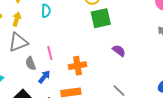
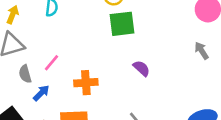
pink line: (50, 53) -> (51, 63), turned 48

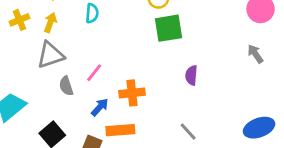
purple semicircle: (142, 68) -> (191, 75), turned -126
blue arrow: (41, 93) -> (100, 107), moved

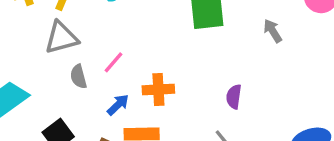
gray arrow: (255, 54) -> (273, 31), moved
purple semicircle: (191, 75) -> (234, 97), moved

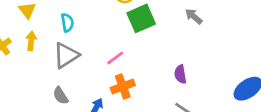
gray triangle: (61, 38) -> (66, 55), moved
pink line: (114, 62) -> (115, 58), moved, turned 30

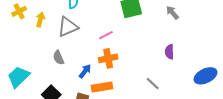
yellow arrow: (31, 41) -> (40, 20), moved
purple semicircle: (180, 74) -> (169, 52), moved

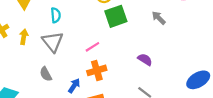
gray triangle: (68, 27) -> (53, 42), turned -40
purple semicircle: (169, 52) -> (145, 60), moved, turned 128

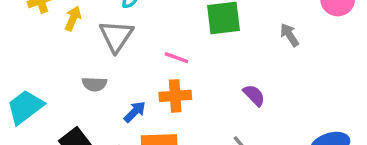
pink line: (92, 47) -> (176, 58), turned 40
gray semicircle: (46, 74) -> (94, 84), turned -72

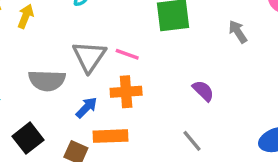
gray triangle: (116, 36) -> (89, 56), moved
gray semicircle: (94, 84) -> (47, 80), size x1.5

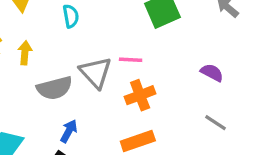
gray semicircle: (47, 80) -> (55, 88), moved
blue arrow: (86, 108) -> (69, 131), moved

